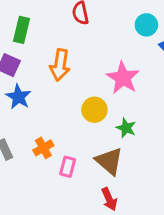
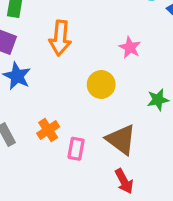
pink star: (123, 78) -> (130, 47), size x0.6
green star: (126, 128) -> (158, 100), moved, turned -30

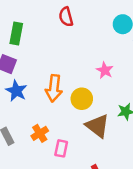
orange arrow: (60, 38) -> (54, 88), moved
brown triangle: (121, 140) -> (97, 126), moved

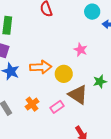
orange arrow: (54, 88) -> (41, 67), turned -95
pink rectangle: (61, 148) -> (57, 107), moved, turned 48

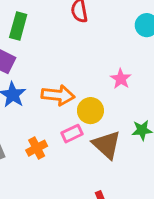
pink rectangle: (57, 107) -> (72, 134), moved

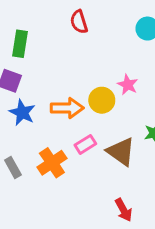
yellow circle: (90, 111) -> (102, 100), moved
orange cross: (37, 148) -> (52, 163), size x1.4

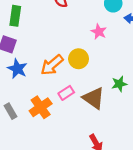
pink star: (128, 85) -> (99, 32), moved
orange arrow: (67, 108) -> (52, 65), turned 140

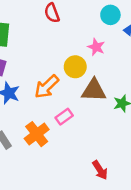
yellow circle: (79, 59) -> (75, 67), moved
brown triangle: (94, 98) -> (94, 90), moved, turned -30

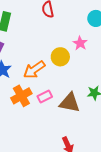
brown triangle: (94, 90) -> (70, 103), moved
orange cross: (37, 134) -> (21, 96), moved

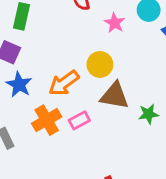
pink star: (80, 43) -> (115, 23), moved
brown triangle: (70, 103) -> (115, 96), moved

